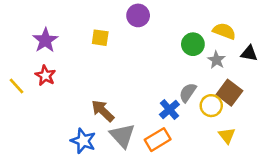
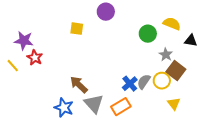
purple star: (45, 40) -> (24, 41), moved, turned -30
gray star: (216, 60) -> (166, 55), moved
gray semicircle: (188, 93) -> (144, 82), moved

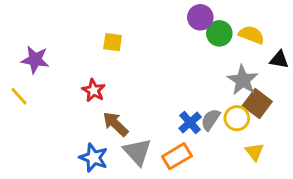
purple circle: (106, 12) -> (200, 17), moved
green circle: (148, 34) -> (219, 33), moved
gray star: (166, 55) -> (243, 80), size x1.5
red star: (35, 58) -> (94, 90), moved

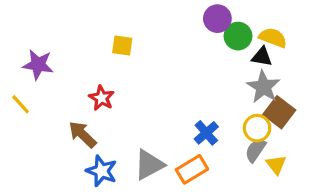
black triangle: (279, 60) -> (262, 57), moved
gray semicircle: (211, 120) -> (255, 150), moved
brown arrow: (115, 124) -> (82, 134), moved
gray triangle: (137, 152) -> (149, 165), turned 44

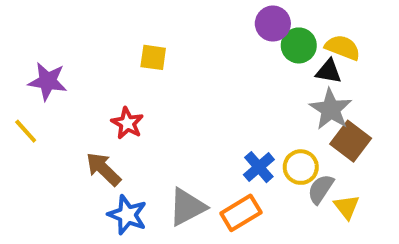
yellow circle: (257, 128) -> (301, 167), moved

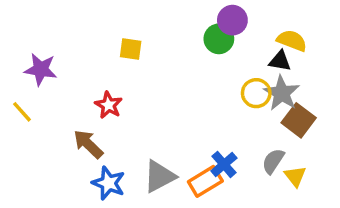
green circle: (299, 45) -> (219, 39), moved
blue cross: (259, 167) -> (224, 164), moved
yellow circle: (301, 167) -> (256, 93), moved

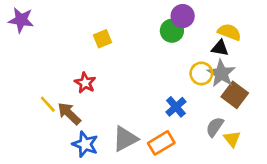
yellow square: (131, 49) -> (103, 39), turned -30
purple star: (41, 69) -> (21, 20), moved
yellow line: (22, 112) -> (48, 104), moved
blue cross: (224, 164) -> (176, 107), moved

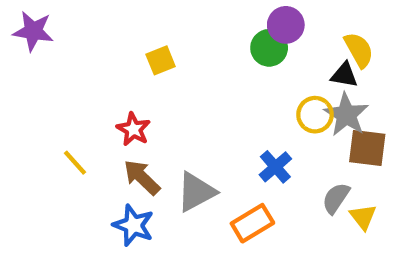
yellow semicircle: (229, 32) -> (359, 50), turned 40
brown square: (235, 95) -> (367, 148), turned -30
brown arrow: (69, 114) -> (142, 177), moved
gray triangle: (125, 139) -> (196, 192), moved

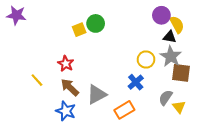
purple circle: (286, 25) -> (161, 15), moved
green circle: (269, 48) -> (96, 23), moved
yellow circle: (315, 115) -> (146, 60), moved

